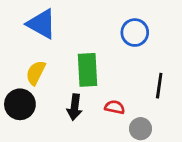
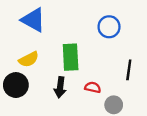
yellow semicircle: (36, 73) -> (29, 59), turned -144

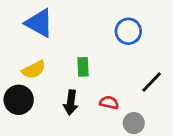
green rectangle: (71, 57) -> (83, 67), size x0.6
black line: (129, 70) -> (152, 82), turned 36

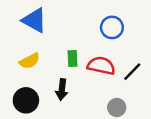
black circle: (19, 100) -> (26, 100), moved
red semicircle: (109, 103) -> (101, 66), moved, size x1.6

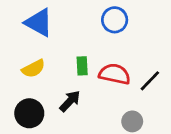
blue circle: (112, 27) -> (115, 20), moved
black arrow: (62, 90) -> (70, 101), turned -144

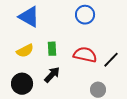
green rectangle: (82, 66) -> (52, 49), moved

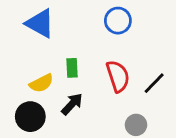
yellow semicircle: (25, 51) -> (41, 83), moved
red semicircle: (85, 55) -> (118, 76), turned 60

